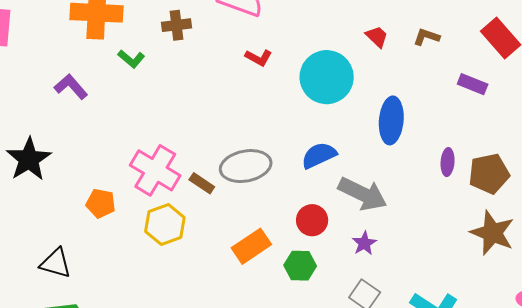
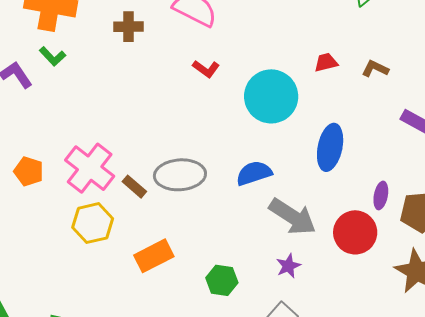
red trapezoid: (377, 37) -> (326, 62), turned -65
green L-shape: (131, 59) -> (53, 56), moved
orange pentagon: (101, 203) -> (29, 171), moved
red circle: (312, 220) -> (355, 232), moved, size x1.4
orange rectangle: (251, 246) -> (154, 256), moved

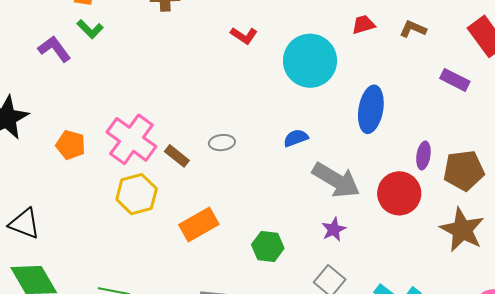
blue semicircle: (254, 173) -> (296, 138), size x0.7
gray ellipse: (180, 175) -> (222, 143), size x0.5

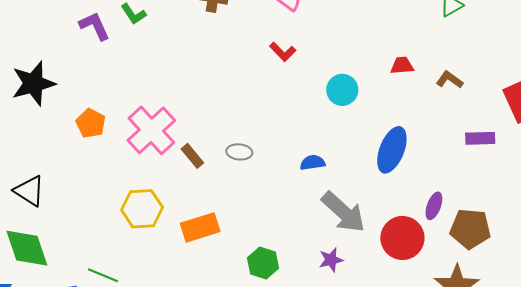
cyan circle: (310, 61) -> (342, 90), size x0.6
purple rectangle: (455, 80) -> (480, 138), turned -40
yellow hexagon: (137, 194) -> (142, 209), moved

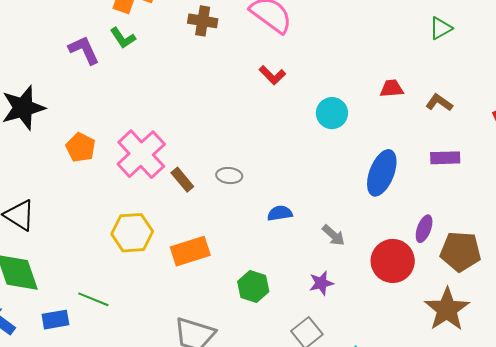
purple rectangle: (480, 138) -> (445, 158), moved
blue semicircle: (313, 163) -> (280, 213), moved
gray arrow: (343, 212) -> (333, 235), size x0.5

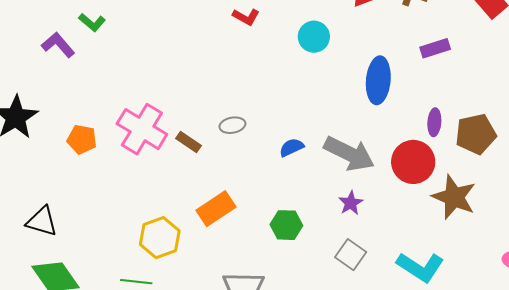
yellow hexagon: (132, 233) -> (160, 238), moved
gray arrow: (333, 235) -> (349, 154), size x2.0
brown star: (447, 309) -> (454, 197), moved

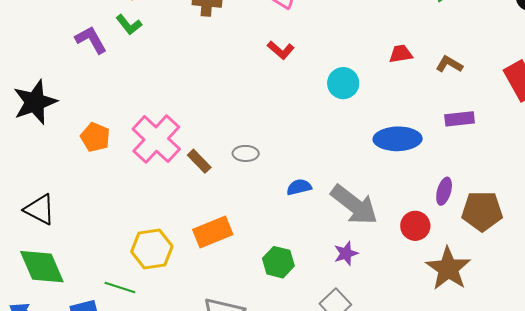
blue ellipse: (378, 80) -> (398, 139), turned 72
red circle: (413, 162) -> (415, 226), size x0.7

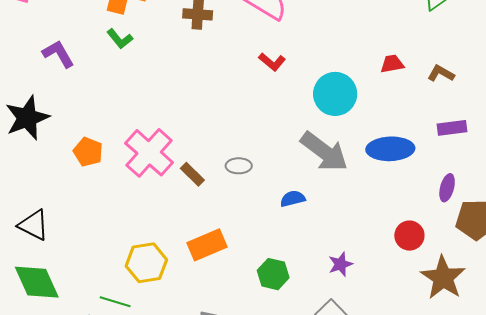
purple L-shape: (91, 40) -> (58, 54), moved
cyan circle: (343, 83) -> (335, 94), size x1.4
purple ellipse: (444, 191) -> (447, 188), moved
gray arrow: (354, 205) -> (324, 152), moved

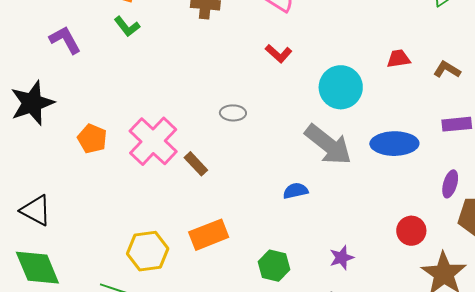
gray ellipse: (239, 166) -> (233, 113), moved

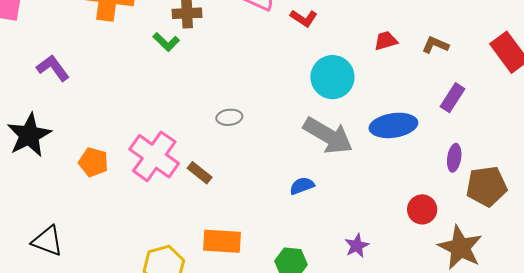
green L-shape: (127, 26) -> (166, 42), moved
red L-shape: (279, 54) -> (304, 18), moved
purple rectangle: (457, 124) -> (452, 98), turned -44
orange rectangle: (209, 235) -> (222, 241), turned 33

